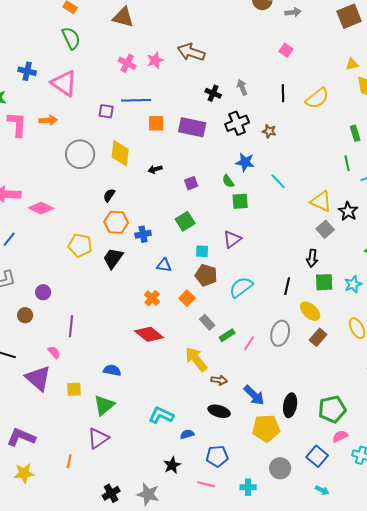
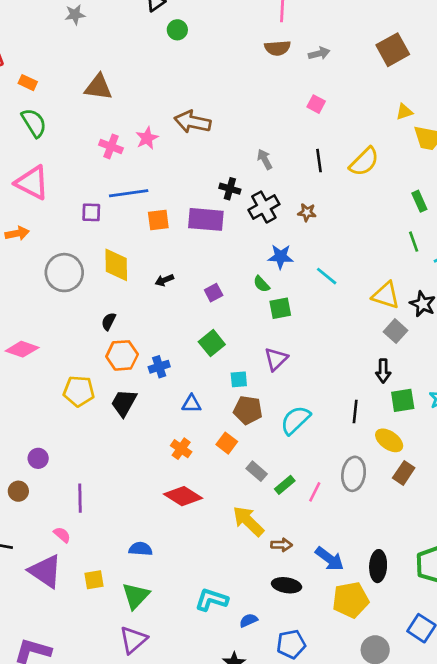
black cross: (213, 93) -> (230, 189), moved

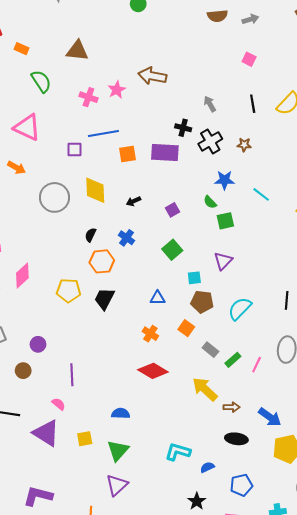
green semicircle: (34, 123) -> (41, 81), moved
orange arrow: (17, 233) -> (17, 168), turned 42
pink diamond: (22, 349) -> (22, 276), moved, turned -60
blue cross: (159, 367) -> (127, 238), moved, turned -35

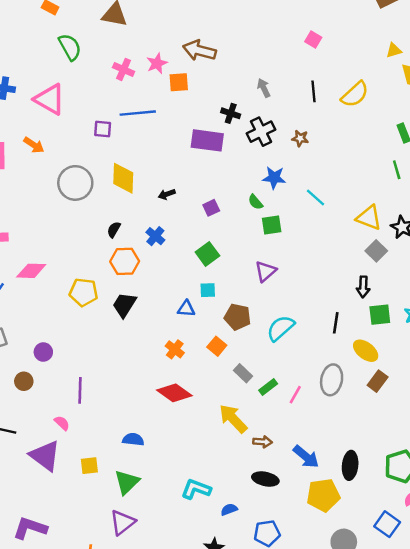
orange square: (127, 154) -> (179, 82), moved
pink diamond: (22, 276) -> (31, 271), turned 40
cyan square: (194, 278) -> (208, 290), moved

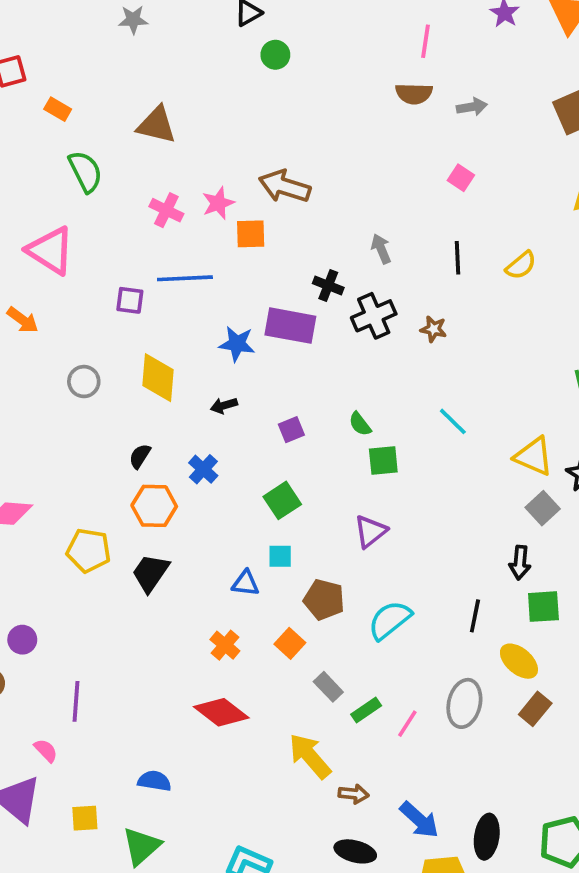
yellow semicircle: (355, 94) -> (521, 265), size x0.7
blue star: (274, 178) -> (237, 344), moved
gray circle: (75, 183) -> (84, 382), size x0.6

